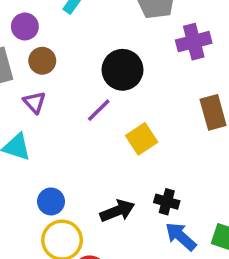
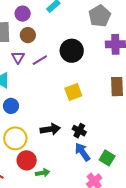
purple line: (99, 110) -> (40, 60), moved
blue circle: (51, 201) -> (11, 106), moved

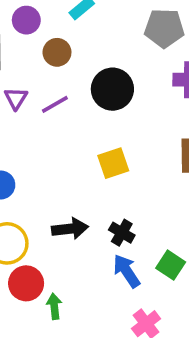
gray pentagon: (100, 16) -> (164, 28), turned 30
brown circle: (28, 35) -> (57, 52), moved
green square: (107, 158) -> (171, 265), moved
green arrow: (43, 173) -> (54, 306), turned -88

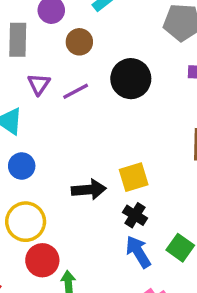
yellow square: (113, 163) -> (134, 177), moved
black arrow: (70, 229) -> (89, 190), moved

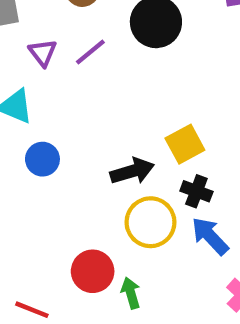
yellow circle: (26, 222) -> (150, 222), moved

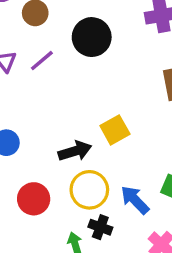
black cross: (196, 191) -> (100, 227), moved
red circle: (93, 271) -> (34, 199), moved

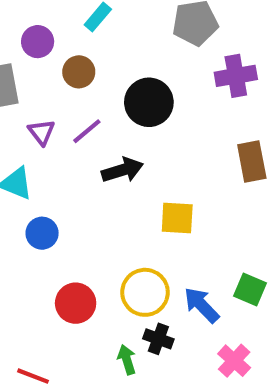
yellow square: (115, 130) -> (177, 218), turned 32
black arrow: (75, 151) -> (122, 170), moved

